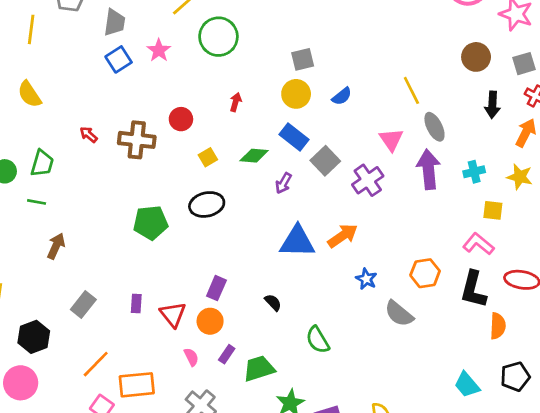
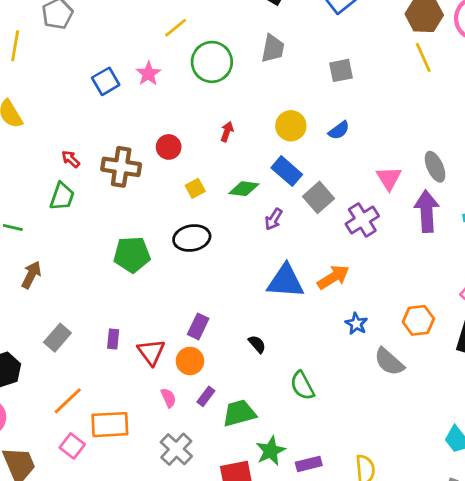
gray trapezoid: (115, 22) -> (273, 48), moved
gray square: (303, 59) -> (341, 70), moved
yellow line: (411, 90) -> (423, 57), moved
green trapezoid: (42, 163) -> (62, 196), moved

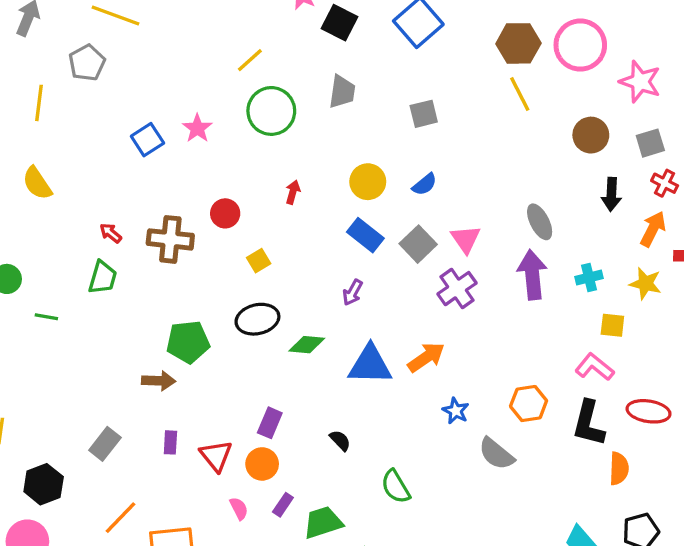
yellow line: (176, 28) -> (250, 60), moved
pink triangle: (389, 178) -> (466, 239), moved
green diamond: (244, 189) -> (307, 345), moved
gray square: (318, 197) -> (418, 244), moved
brown arrow: (31, 275) -> (159, 381), moved, turned 68

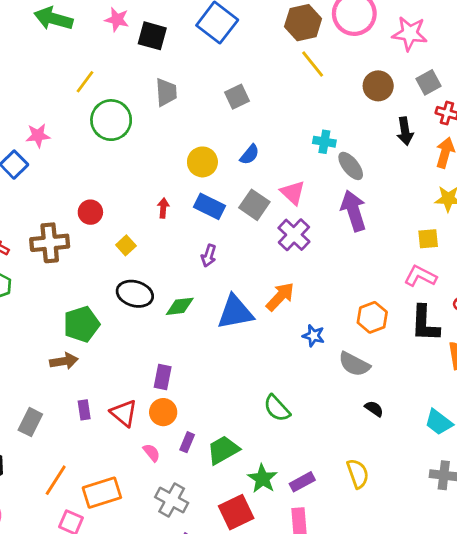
pink star: (197, 128) -> (38, 136), moved, turned -30
red arrow: (293, 192) -> (163, 208), moved
cyan cross: (589, 277) -> (324, 142), moved, turned 35
black ellipse: (257, 319) -> (135, 294), turned 40
black semicircle: (340, 440) -> (374, 409), moved

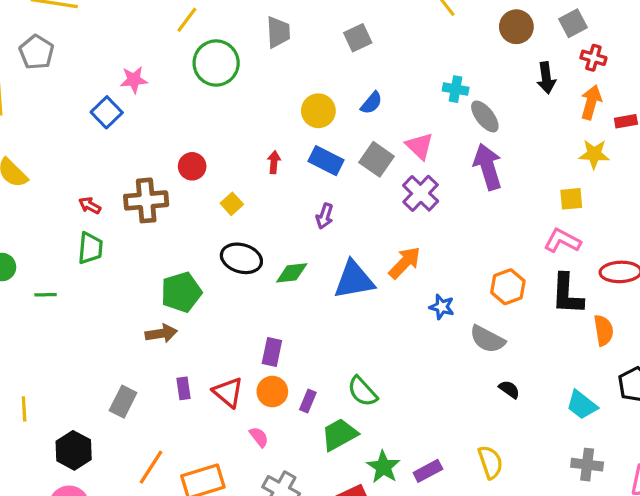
green semicircle: (277, 408) -> (362, 391), moved
purple rectangle: (187, 442) -> (308, 401), moved

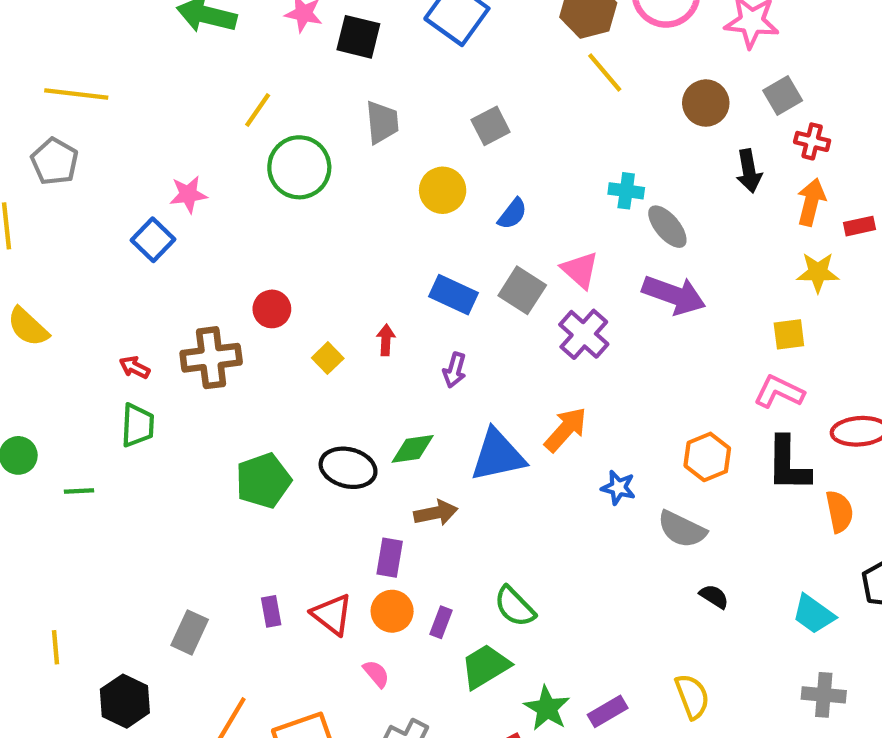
yellow circle: (318, 111) -> (443, 190), moved
red arrow: (274, 162) -> (386, 340), moved
purple arrow: (488, 167) -> (674, 295), turned 129
black ellipse: (241, 258) -> (348, 468), moved
brown arrow: (161, 333) -> (436, 513), moved

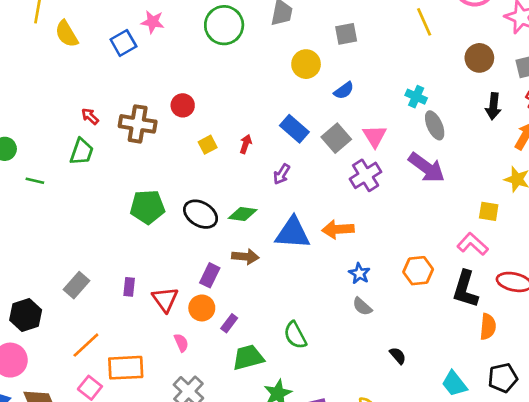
yellow semicircle: (28, 327) -> (67, 34), moved
orange arrow: (566, 430) -> (338, 229), turned -152
gray semicircle: (682, 529) -> (362, 307), moved, size x0.7
green semicircle: (515, 607) -> (295, 335), moved

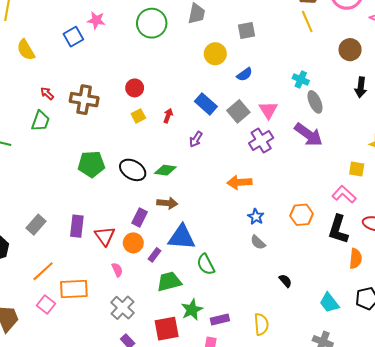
yellow semicircle: (67, 34) -> (26, 50), moved
red circle: (183, 105) -> (135, 88), moved
blue triangle: (293, 233) -> (182, 237), moved
purple rectangle: (129, 287) -> (77, 226), size x1.5

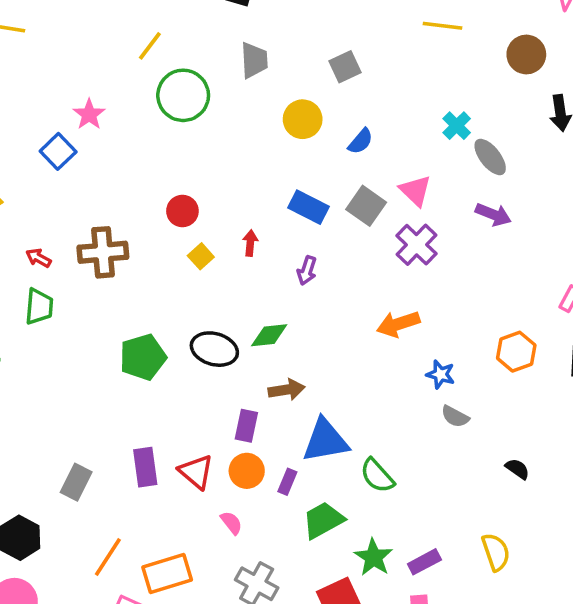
pink star: (96, 20) -> (89, 114), turned -30
yellow line: (307, 21) -> (443, 26), turned -45
cyan cross: (301, 80) -> (457, 126), turned 35
purple arrow: (309, 135) -> (493, 214), size x0.7

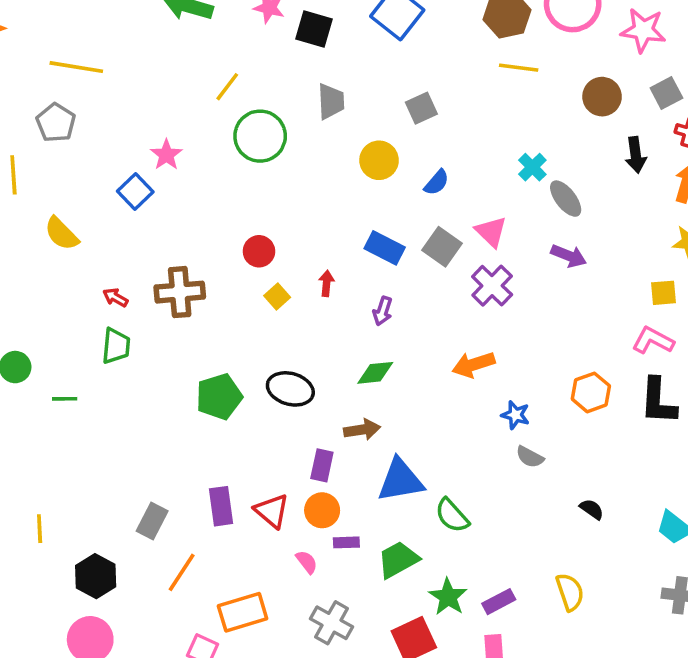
green diamond: (269, 335) -> (375, 373), moved
purple rectangle: (287, 482) -> (346, 542), moved, turned 65
orange line: (108, 557) -> (182, 572), moved

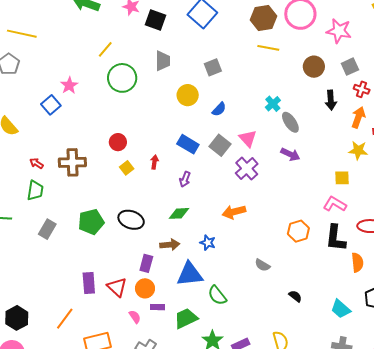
blue star: (515, 415) -> (208, 243), moved
gray rectangle: (152, 521) -> (47, 229), moved

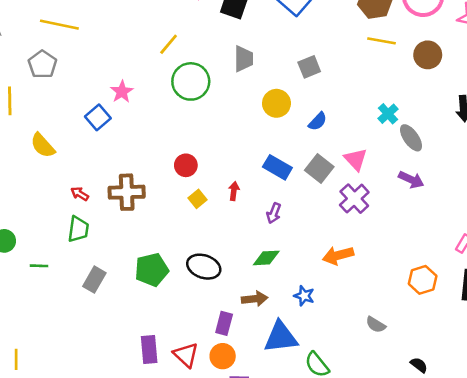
brown circle: (314, 67) -> (428, 55), moved

